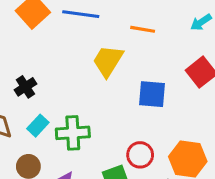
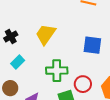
yellow trapezoid: (108, 61) -> (46, 34), moved
green cross: (73, 133) -> (57, 71), moved

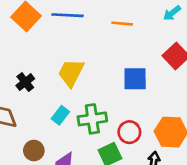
cyan rectangle: (18, 62) -> (60, 115), moved

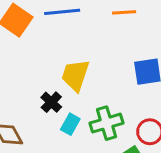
black cross: (25, 82) -> (51, 102), moved

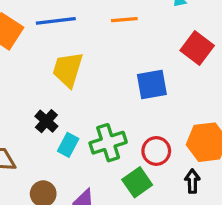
yellow trapezoid: (75, 75) -> (68, 70), moved

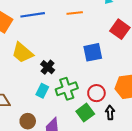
yellow trapezoid: (68, 70) -> (22, 53), moved, turned -65
black cross: (46, 121) -> (48, 67), moved
black arrow: (192, 181) -> (110, 113), moved

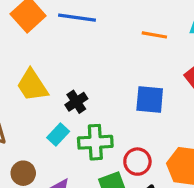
orange line: (75, 13) -> (154, 35), moved
yellow trapezoid: (22, 53) -> (32, 85), moved

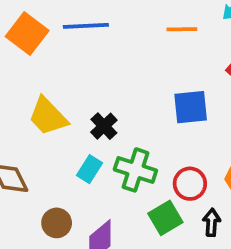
green cross: (95, 142) -> (135, 170), turned 32

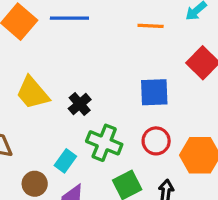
cyan rectangle: (89, 169) -> (65, 161), moved
red circle: (190, 184) -> (156, 141), moved

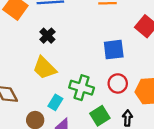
yellow trapezoid: (33, 93) -> (44, 68), moved
black cross: (80, 104) -> (47, 36), moved

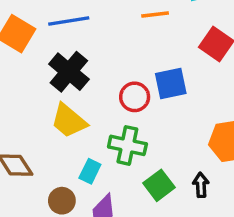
black cross: (47, 36) -> (69, 72), size x1.6
red circle: (118, 83) -> (135, 97), moved

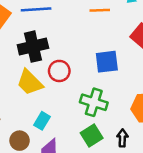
black cross: (69, 72) -> (33, 47), turned 32
red circle: (135, 97) -> (59, 71), moved
green cross: (127, 145) -> (94, 102), moved

